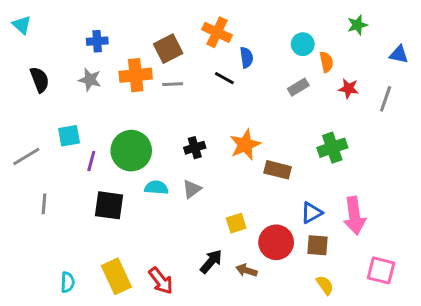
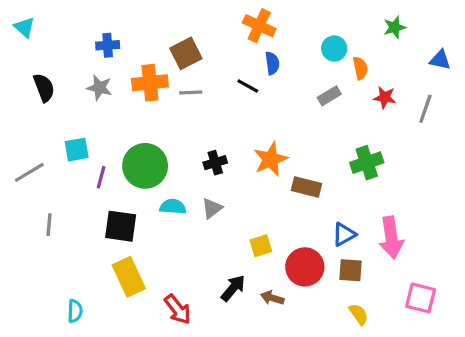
orange cross: (217, 32) -> (259, 26), moved
yellow rectangle: (116, 276) -> (129, 277), moved

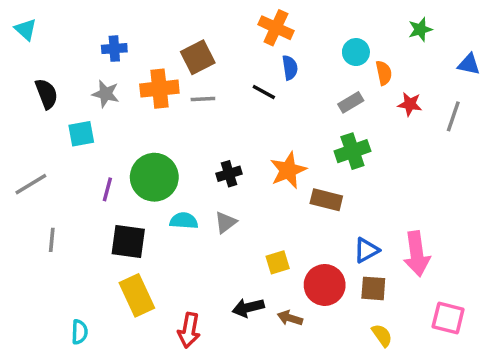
cyan square: (77, 150) -> (81, 134), moved
green cross: (367, 163) -> (352, 151), moved
black arrow: (233, 288) -> (248, 308), turned -144
red arrow: (178, 309) -> (189, 330), turned 48

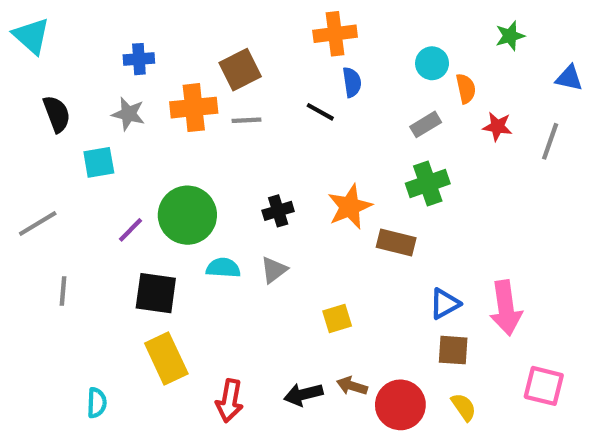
orange cross: (276, 28) -> (335, 34), turned -32
cyan triangle: (26, 29) -> (31, 36), size x1.4
purple line: (107, 189) -> (130, 230), turned 30
red circle: (325, 285) -> (400, 405), moved
black arrow: (248, 308) -> (303, 394), moved

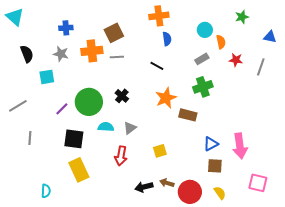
black line: (320, 112) -> (157, 66), moved
black cross: (278, 211) -> (122, 96), moved, turned -32
red arrow: (230, 401) -> (121, 156), moved

